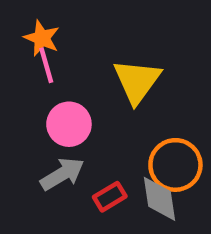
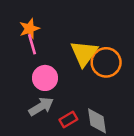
orange star: (42, 38) -> (29, 29), turned 30
orange circle: (175, 165) -> (106, 62), moved

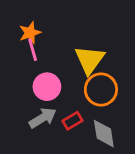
orange circle: (106, 62) -> (101, 90), moved
red rectangle: (68, 120) -> (73, 121), moved

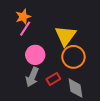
pink line: (33, 50) -> (25, 29), turned 49
gray arrow: (43, 118) -> (32, 77), turned 144

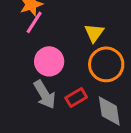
yellow triangle: (65, 36) -> (94, 33), size x0.6
gray arrow: (32, 77) -> (45, 94), turned -54

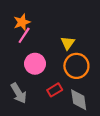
gray arrow: (45, 94) -> (19, 93), moved

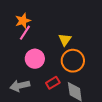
gray arrow: (19, 93) -> (20, 86), turned 108

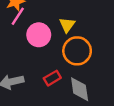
pink circle: (35, 59) -> (39, 35), moved

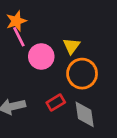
pink line: (18, 16) -> (19, 37), turned -60

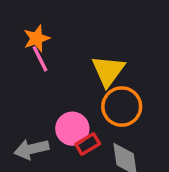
yellow triangle: (72, 46) -> (108, 71), size x1.5
pink circle: (41, 57) -> (72, 129), moved

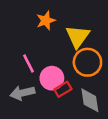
orange star: (37, 38) -> (46, 20), moved
pink line: (40, 59) -> (29, 63), moved

